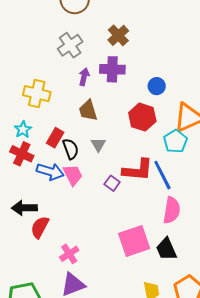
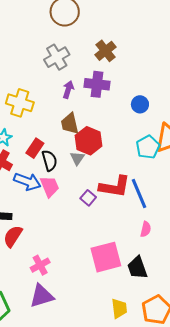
red hexagon: (142, 117) -> (89, 141), moved
cyan pentagon: (175, 141) -> (148, 147), moved
pink semicircle: (172, 210) -> (146, 229), size x0.6

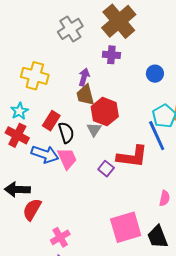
brown cross: (106, 51) -> (119, 21), size x1.6
purple cross: (97, 84) -> (111, 55), size x0.7
purple arrow: (68, 90) -> (84, 77), moved
blue line: (139, 193) -> (157, 136), moved

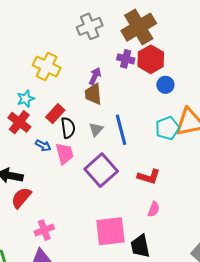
red hexagon: (105, 112) -> (151, 59), moved
blue line: (157, 136) -> (121, 130), moved
blue arrow: (45, 154) -> (43, 146), size x0.6
red L-shape: (132, 157) -> (149, 177), moved, size x0.7
purple square: (106, 169) -> (101, 170), size x2.0

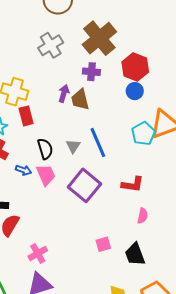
red hexagon: (151, 59) -> (135, 67), moved
brown trapezoid: (93, 94) -> (80, 99), moved
red rectangle: (55, 114) -> (26, 116), moved, turned -48
pink square: (110, 231) -> (103, 244), size x0.5

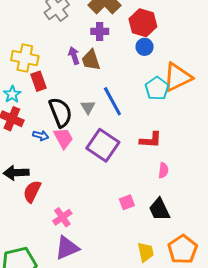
purple arrow: (64, 94) -> (74, 56), turned -30
black semicircle: (45, 149) -> (60, 112), size x1.4

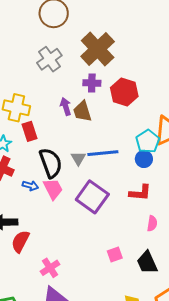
red hexagon: (143, 23) -> (124, 92), moved
blue circle: (145, 47) -> (144, 159), moved
blue line: (112, 101) -> (103, 153), turned -68

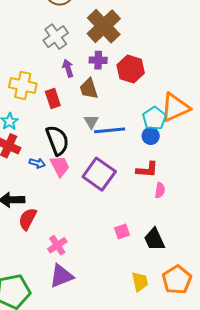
purple arrow: (66, 107) -> (68, 68), moved
red rectangle: (29, 131) -> (53, 99), moved
gray triangle: (78, 158) -> (91, 122), moved
pink semicircle: (152, 223) -> (160, 190), moved

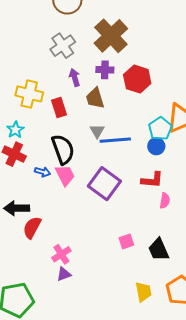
purple triangle: (61, 276) -> (64, 274), moved, size x0.6

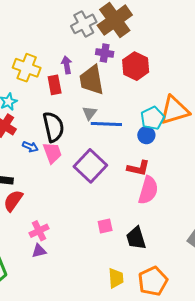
gray cross: (63, 46) -> (84, 24), moved
purple arrow: (75, 77) -> (67, 65), moved
brown trapezoid: (95, 98) -> (92, 80), size x1.4
pink semicircle: (165, 201) -> (148, 190), size x1.8

